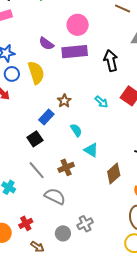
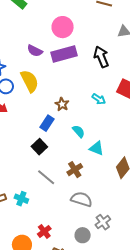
gray semicircle: (55, 196) -> (81, 199), moved

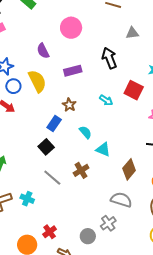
purple semicircle: (35, 51) -> (43, 51), turned 35
purple rectangle: (64, 54) -> (73, 71), moved, size x0.7
gray semicircle: (81, 199) -> (121, 200), moved

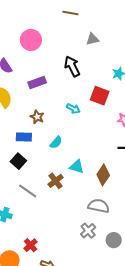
blue rectangle: (54, 123) -> (24, 137), turned 63
cyan semicircle: (85, 132) -> (56, 142), turned 88
cyan triangle: (103, 149) -> (77, 167), moved
gray circle: (88, 236) -> (114, 240), moved

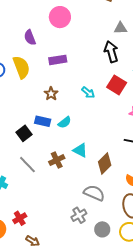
black arrow: (72, 66) -> (111, 52), moved
blue rectangle: (24, 137) -> (43, 121), moved

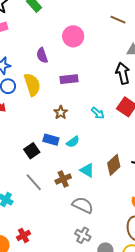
brown diamond: (105, 163) -> (114, 165), moved
gray semicircle: (94, 193) -> (83, 205), moved
gray cross: (79, 215) -> (83, 235), turned -35

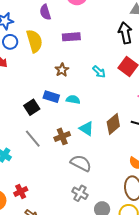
cyan semicircle: (73, 142) -> (73, 100), turned -136

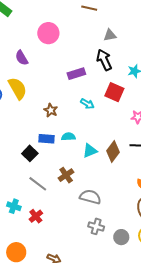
purple rectangle: (71, 37) -> (76, 74), moved
cyan triangle: (86, 129) -> (90, 151), moved, turned -42
red cross: (21, 192) -> (36, 216), moved

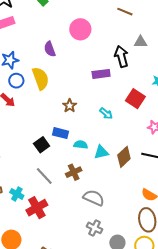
black arrow: (104, 60) -> (121, 56), moved
cyan arrow: (87, 104) -> (106, 113), moved
cyan semicircle: (68, 137) -> (81, 145), moved
red cross: (36, 216) -> (37, 208), size x1.5

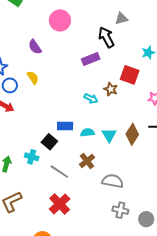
yellow semicircle: (41, 78) -> (33, 78), size x0.6
brown star: (70, 106) -> (111, 89), moved
cyan arrow: (106, 113) -> (91, 98), moved
cyan triangle: (101, 152) -> (109, 135), turned -35
cyan cross: (17, 194) -> (32, 157), moved

